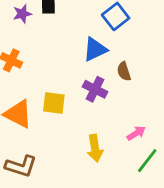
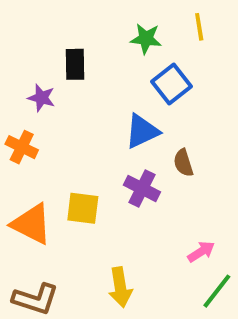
purple star: (22, 14) -> (41, 98), moved, turned 30
yellow arrow: (95, 148) -> (120, 287), moved

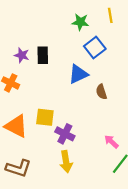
black rectangle: (75, 64) -> (43, 55), moved
purple cross: (142, 189) -> (65, 134), moved
pink arrow: (201, 252) -> (111, 142), turned -104

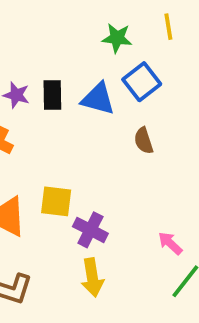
blue triangle: (78, 74) -> (98, 99), moved, turned 40
brown semicircle: (101, 92) -> (144, 141), moved

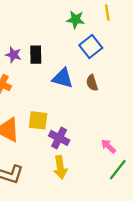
blue triangle: (98, 99) -> (63, 78), moved

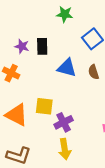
green star: (76, 20) -> (65, 14), moved
purple cross: (59, 138) -> (64, 122), turned 36

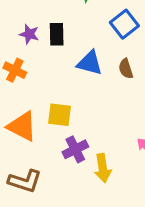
purple cross: (64, 122) -> (75, 149), moved
yellow arrow: (65, 149) -> (103, 168), moved

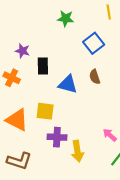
black rectangle: (57, 34) -> (43, 66), moved
blue triangle: (90, 63) -> (68, 84), moved
purple cross: (75, 149) -> (57, 137), turned 30

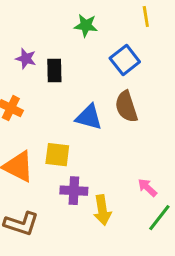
purple star: (22, 51) -> (26, 59), moved
black rectangle: (43, 66) -> (54, 71), moved
brown semicircle: (95, 77) -> (126, 107), size x1.5

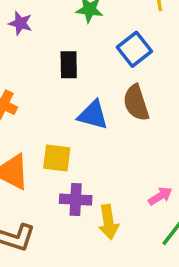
purple star: (26, 59) -> (20, 23), moved
black rectangle: (54, 71) -> (69, 65), moved
pink arrow: (147, 188) -> (160, 196), turned 105

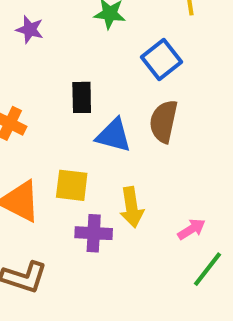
black rectangle: (69, 65) -> (82, 97), moved
brown semicircle: (136, 103) -> (164, 121), turned 30
yellow arrow: (108, 222) -> (132, 207), moved

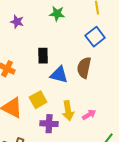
blue square: (162, 59) -> (95, 37), moved
yellow square: (72, 185) -> (38, 100), turned -36
pink arrow: (192, 229) -> (89, 115), moved

